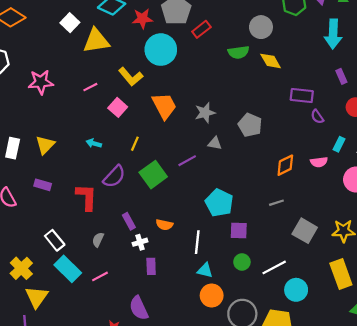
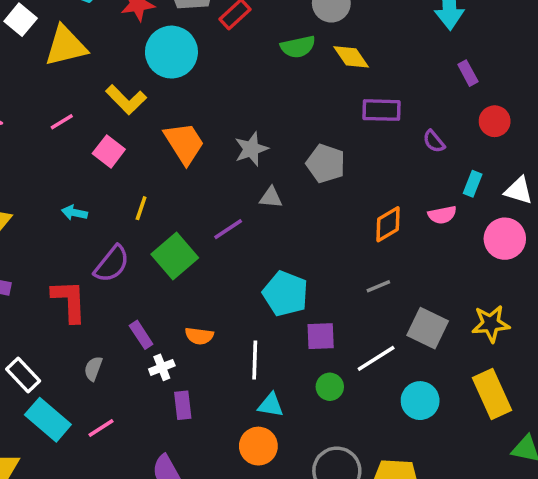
purple rectangle: (302, 96) -> (382, 110), moved
white line: (274, 267) -> (376, 358), moved
cyan circle: (296, 290) -> (420, 401), moved
orange circle: (212, 295) -> (258, 446), moved

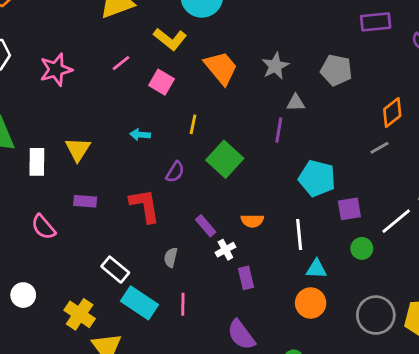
purple line: (228, 229) -> (279, 130), moved, turned -40
purple semicircle: (112, 264) -> (175, 172), size x0.7
gray line: (378, 286) -> (379, 148), moved
pink line: (101, 428) -> (183, 304), turned -50

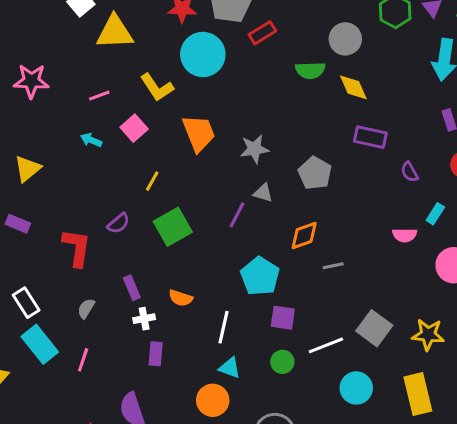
orange diamond: (392, 113) -> (304, 236), moved
cyan arrow: (140, 135) -> (91, 140), moved

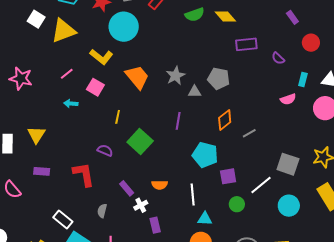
pink star: (31, 81) -> (21, 78), turned 30
gray triangle: (263, 193) -> (194, 92), moved
purple semicircle: (118, 223) -> (105, 150), turned -98

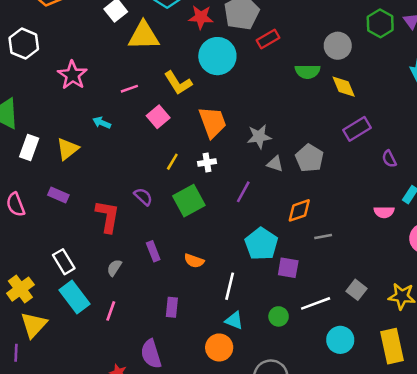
purple rectangle: (246, 44) -> (357, 129), turned -45
cyan arrow: (71, 104) -> (102, 123), moved
gray square: (288, 164) -> (357, 290), size x0.7
purple square: (228, 176) -> (288, 268), moved
white cross: (141, 205) -> (207, 162), moved

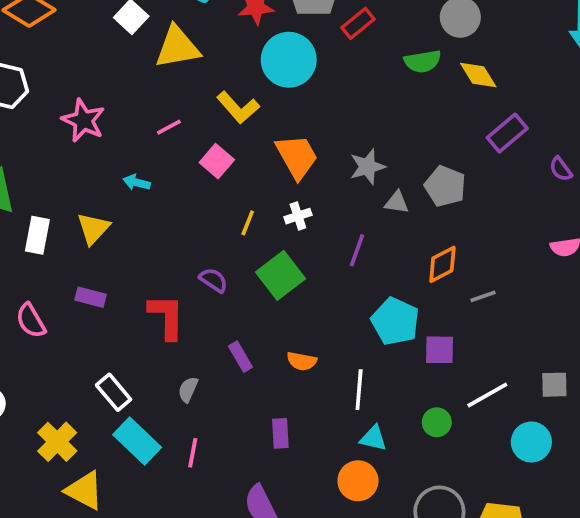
gray square: (357, 290) -> (554, 385), moved, turned -30
yellow triangle: (34, 325) -> (84, 490), turned -36

